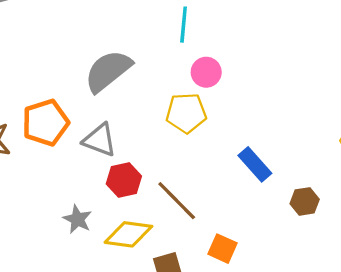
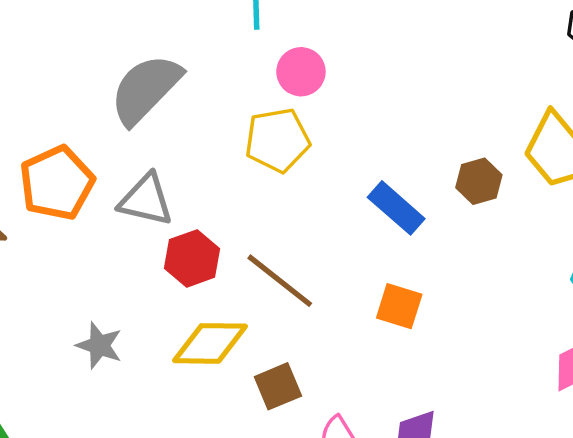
brown hexagon: (305, 201) -> (479, 181), moved
gray star: (77, 219) -> (99, 345), moved
orange square: (222, 249) -> (399, 306), moved

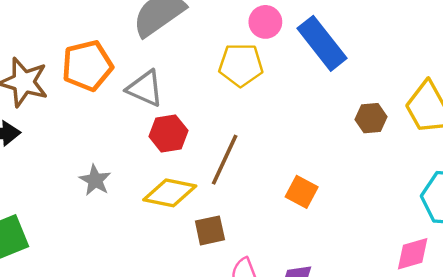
blue rectangle: (396, 208) -> (322, 43), moved, size x1.4
brown line: (280, 281) -> (225, 160), turned 66

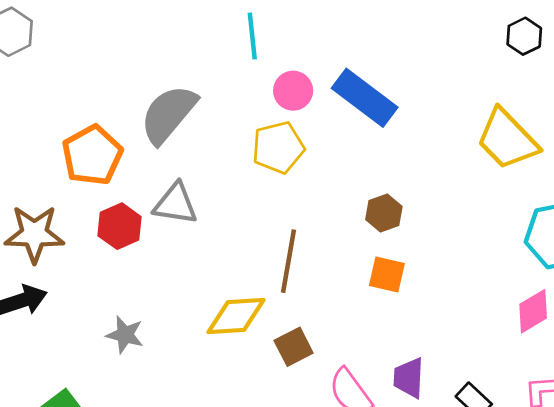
orange pentagon: (87, 66) -> (92, 155), moved
brown hexagon: (371, 118) -> (384, 213), moved
red hexagon: (168, 134) -> (120, 226), moved
gray star: (95, 180) -> (125, 335), moved

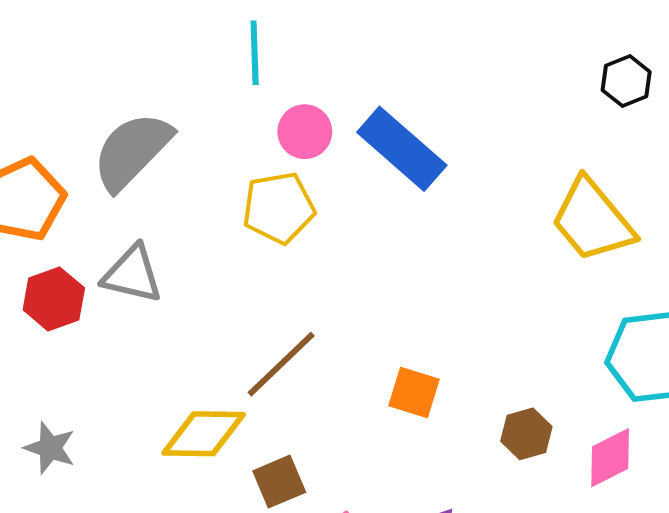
brown hexagon: (384, 213) -> (526, 434), moved
brown line: (289, 261) -> (281, 364), turned 32

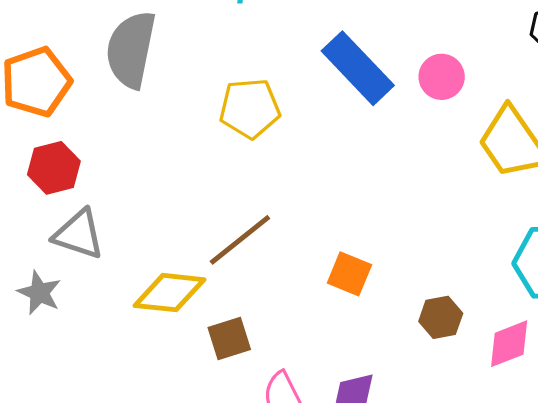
pink circle: (305, 132) -> (442, 77), moved
gray semicircle: (132, 151) -> (131, 49), turned -38
gray triangle: (132, 274) -> (79, 234), moved

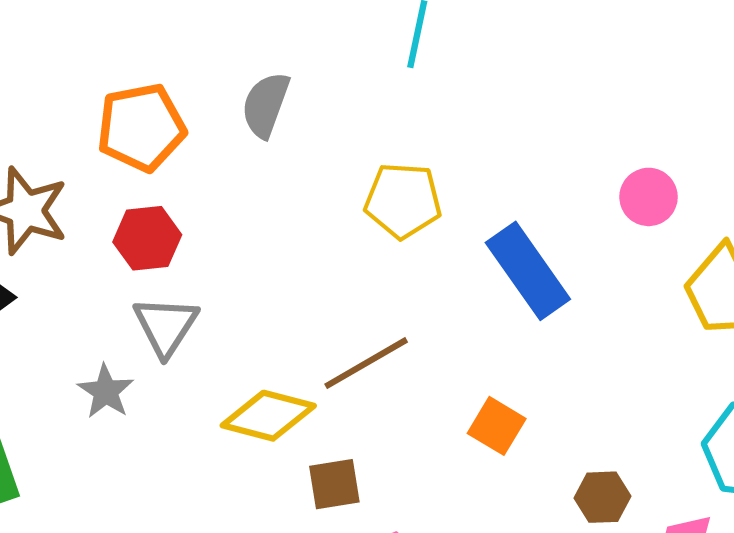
gray semicircle: (131, 49) -> (266, 105), size x0.7
blue rectangle: (358, 68) -> (528, 271), moved
gray triangle: (79, 234) -> (166, 326), turned 36

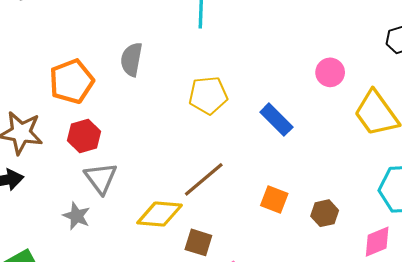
blue rectangle: (528, 271) -> (276, 120), size x0.7
brown square: (334, 484) -> (198, 242), turned 36
brown hexagon: (602, 497) -> (325, 213), moved

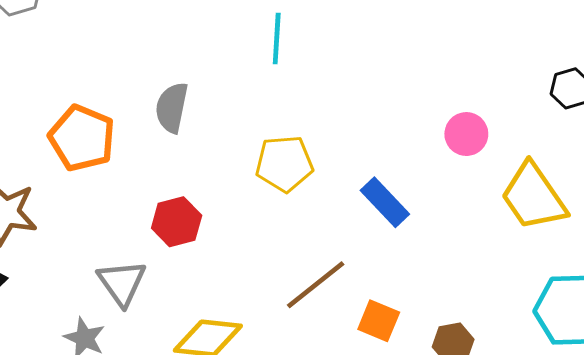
orange pentagon: (71, 81) -> (82, 138), turned -30
red hexagon: (84, 136) -> (177, 222), moved
brown line: (204, 179) -> (316, 285), moved

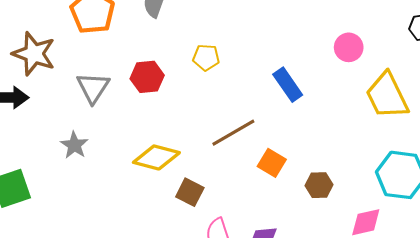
yellow pentagon: (284, 164) -> (206, 57), moved, size x0.7
gray triangle: (122, 283) -> (93, 88), moved

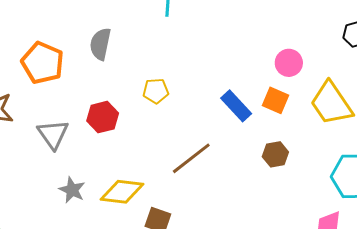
gray star: (74, 145) -> (72, 190), moved
orange square: (272, 163) -> (275, 100), moved
brown hexagon: (319, 185) -> (275, 154), moved

